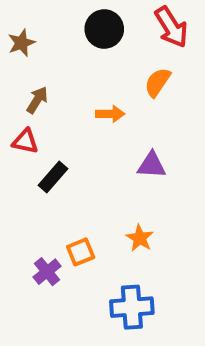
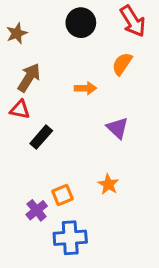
brown arrow: (37, 100) -> (29, 78), size x1.4
purple triangle: (152, 165) -> (117, 128), turned 40
blue cross: (132, 307) -> (70, 238), moved

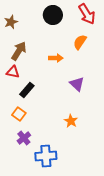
orange square: (63, 195) -> (19, 114), moved, turned -32

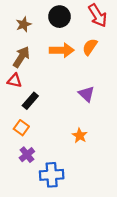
brown star: (11, 22) -> (24, 24), moved
orange arrow: (56, 58) -> (62, 50), moved, size x1.5

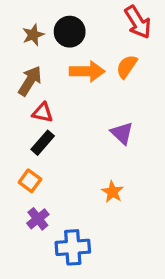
black circle: (59, 17) -> (70, 32), moved
red triangle: (15, 81) -> (43, 113), moved

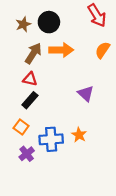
orange semicircle: (127, 67) -> (103, 50), moved
brown arrow: (30, 81) -> (33, 53), moved
blue cross: (73, 247) -> (51, 139), moved

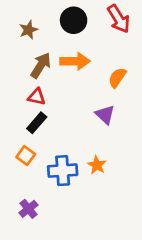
black circle: (49, 22) -> (74, 20), moved
orange semicircle: (103, 50) -> (117, 78), moved
purple cross: (27, 154) -> (28, 209), moved

